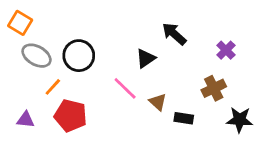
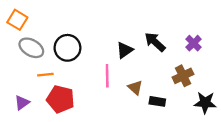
black arrow: (174, 34) -> (155, 42), moved
orange line: (53, 87) -> (45, 75), turned 42
pink line: (125, 88) -> (107, 76), turned 45
purple triangle: (26, 120) -> (22, 103), turned -42

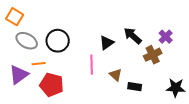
brown cross: (183, 76) -> (153, 55), moved
purple triangle: (22, 103) -> (19, 75), moved, size x1.5

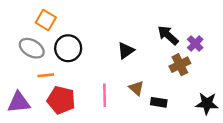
orange square: (15, 17) -> (46, 20), moved
black arrow: (133, 36) -> (168, 35), moved
pink line: (92, 65) -> (105, 95), moved
purple triangle: (19, 75) -> (19, 102), moved, turned 30

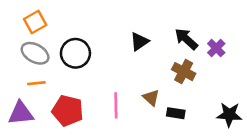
orange square: (46, 20) -> (35, 22), moved, turned 30
black triangle: (126, 51) -> (139, 42), moved
brown cross: (180, 65) -> (184, 72), moved, turned -36
orange line: (46, 75) -> (36, 83), moved

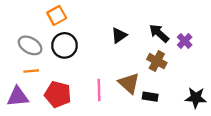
orange square: (35, 22) -> (57, 15), moved
brown triangle: (151, 98) -> (129, 83), size x1.5

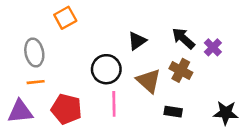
gray ellipse: (30, 45) -> (34, 52), turned 50
black circle: (65, 45) -> (106, 69), moved
brown triangle: (129, 83) -> (149, 81), moved

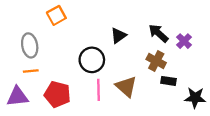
brown triangle: (149, 81) -> (126, 87), moved
black rectangle: (173, 112) -> (168, 81), moved

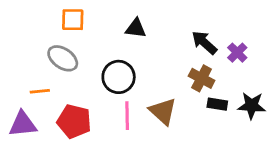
orange square: (56, 15) -> (73, 20), turned 30
black triangle: (118, 35) -> (136, 28), moved, turned 42
gray ellipse: (30, 45) -> (63, 58), moved, turned -45
black star: (195, 98) -> (252, 106), moved

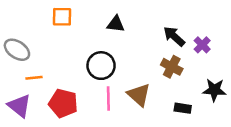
gray ellipse: (63, 58) -> (17, 50), moved
black rectangle: (217, 104) -> (183, 108), moved
purple triangle: (23, 124) -> (19, 106), turned 45

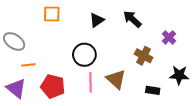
black triangle: (116, 24) -> (97, 20), turned -42
black arrow: (174, 36) -> (132, 19), moved

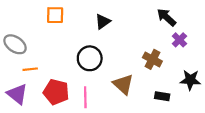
black arrow: (132, 19) -> (166, 17), moved
pink line: (91, 82) -> (85, 97), moved

